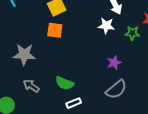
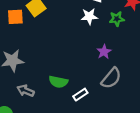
orange square: (55, 30) -> (15, 17), moved
white rectangle: (74, 103) -> (80, 95), moved

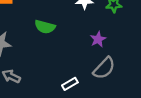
green semicircle: (58, 82) -> (45, 27), moved

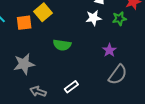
white rectangle: (70, 84) -> (71, 87), moved

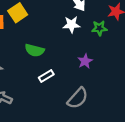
gray semicircle: (118, 75) -> (78, 98), moved
white rectangle: (71, 87) -> (46, 76), moved

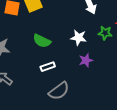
white star: (72, 25) -> (79, 38), moved
gray semicircle: (78, 98) -> (59, 91), moved

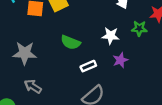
white rectangle: (48, 67) -> (88, 66), moved

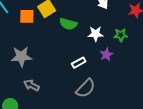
green star: (139, 28) -> (121, 35), moved
green semicircle: (71, 42) -> (68, 24), moved

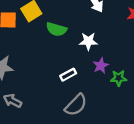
green star: (121, 35) -> (119, 78), moved

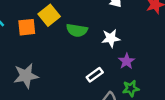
green star: (119, 78) -> (131, 88), moved

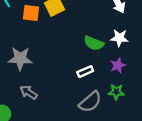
green semicircle: (77, 30) -> (94, 43), moved
white star: (111, 38) -> (119, 38), moved

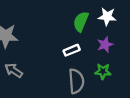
green semicircle: (94, 43) -> (81, 22), turned 90
gray semicircle: (90, 102) -> (76, 81), turned -55

